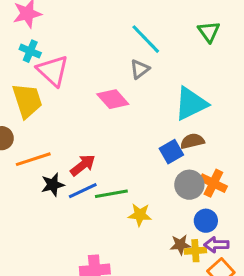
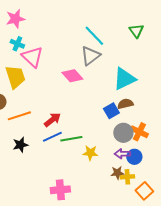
gray triangle: (140, 69) -> (90, 56), size x1.5
black star: (53, 185) -> (20, 145), moved
purple arrow: (216, 245) -> (122, 154), moved

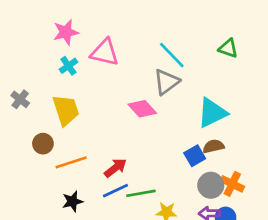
green triangle: (136, 31) -> (228, 48), turned -35
cyan cross: (17, 44) -> (68, 66), turned 32
pink triangle: (32, 57) -> (105, 52), moved, turned -30

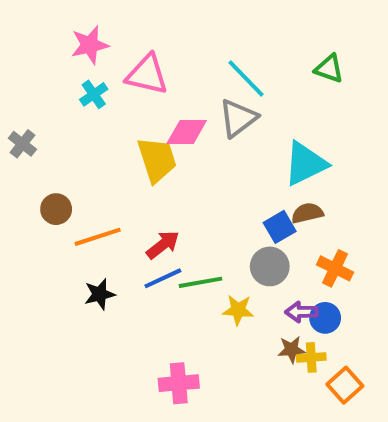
pink diamond: (142, 109) -> (187, 132), moved, turned -48
yellow trapezoid: (66, 110) -> (157, 160), moved
gray circle: (211, 185) -> (270, 266), moved

